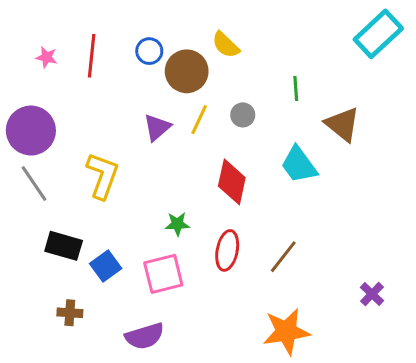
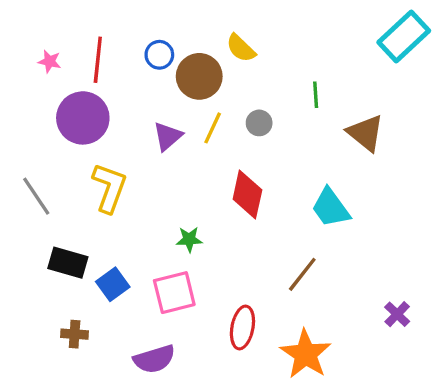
purple circle: (31, 131) -> (83, 118), moved
cyan trapezoid: (299, 165) -> (331, 208), moved
red ellipse: (227, 250) -> (242, 327), moved
orange star: (286, 331) -> (306, 354), turned -30

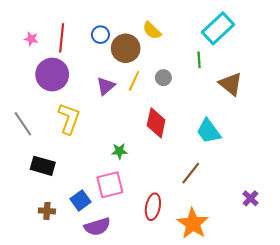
cyan rectangle: (404, 36) -> (218, 28), moved
blue square: (113, 284) -> (81, 200), moved

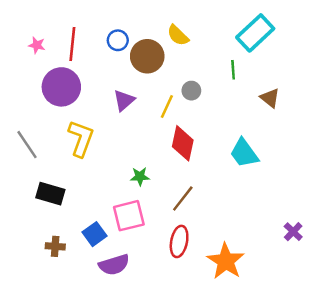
yellow line: (134, 81) -> (167, 107), moved
brown triangle: (231, 84) -> (270, 98), size x0.7
brown line: (191, 173) -> (183, 199), moved

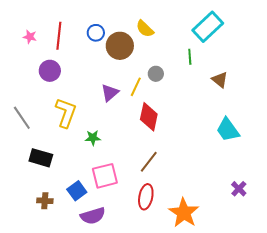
purple circle: (61, 87) -> (50, 71), size x0.7
purple triangle: (124, 100) -> (110, 93), moved
cyan trapezoid: (244, 153) -> (228, 130), moved
green star: (140, 176) -> (93, 138), moved

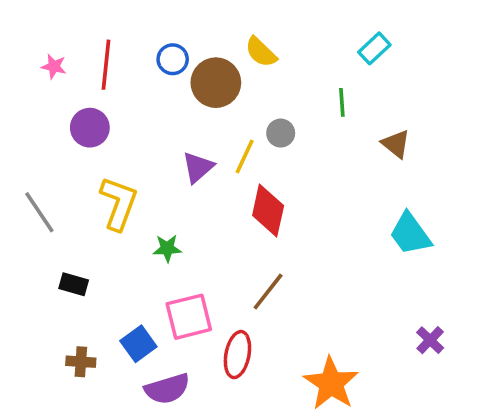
cyan rectangle: (208, 27) -> (374, 48), size x0.6
black rectangle: (41, 158) -> (74, 284), size x0.7
red ellipse: (146, 197) -> (237, 355), moved

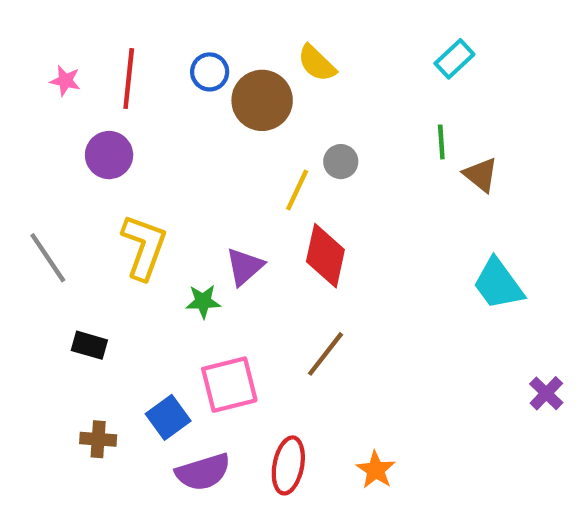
green line: (342, 102) -> (441, 142), moved
purple triangle: (198, 167) -> (245, 267), moved
purple cross: (430, 340) -> (546, 393), moved
red ellipse: (237, 355) -> (288, 465), moved
orange star: (331, 383) -> (376, 470), moved, size x0.6

